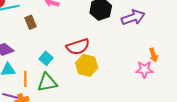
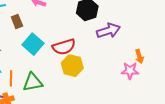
purple arrow: (133, 18) -> (108, 31), moved
cyan square: (46, 58) -> (33, 44), moved, size x1.5

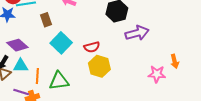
red semicircle: (64, 47) -> (92, 47), size x0.7
orange arrow: (139, 56) -> (175, 61), moved

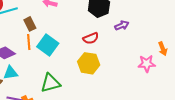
purple arrow: (137, 33) -> (122, 25), size x0.6
red semicircle: (92, 47) -> (91, 38), moved
orange line: (37, 76) -> (29, 42), moved

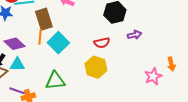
brown rectangle: (30, 24) -> (44, 19), size x1.5
pink star: (147, 64) -> (153, 76), turned -30

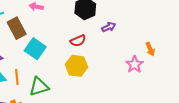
orange line: (40, 37) -> (17, 77), moved

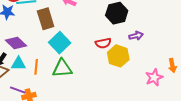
yellow hexagon: (77, 66) -> (118, 56), moved
green triangle: (39, 87) -> (62, 68), moved

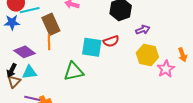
cyan square: (60, 43) -> (92, 47), moved, turned -30
yellow hexagon: (118, 56) -> (147, 55), moved
orange line: (36, 67) -> (49, 42), moved

